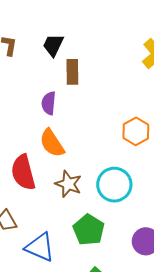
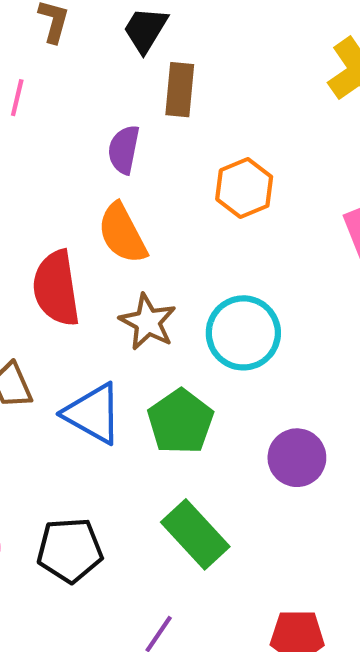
orange hexagon: (136, 131) -> (244, 188), moved
blue triangle: (40, 247) -> (93, 414), moved

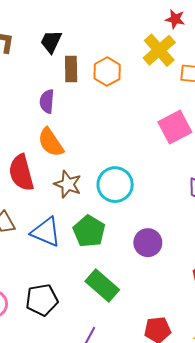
orange hexagon: (244, 188) -> (107, 72), moved

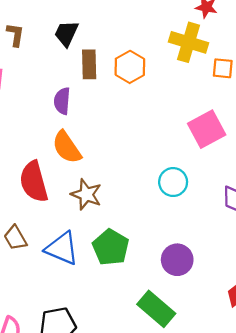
yellow cross: (159, 50) -> (189, 42), turned -32
cyan circle: (115, 185) -> (173, 182), moved, size x0.7
green rectangle: (102, 286) -> (156, 309), moved

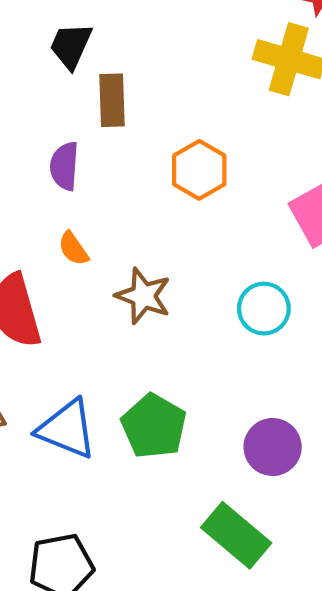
orange hexagon: (130, 67) -> (199, 170), moved
orange semicircle: (67, 147) -> (73, 249), size x0.6
brown star: (86, 194) -> (143, 296), moved

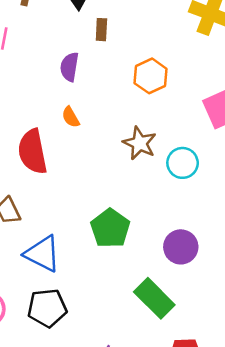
brown rectangle: (112, 100) -> (101, 30), size x0.7
brown star: (143, 296) -> (140, 143), moved
blue triangle: (67, 429) -> (42, 254), moved

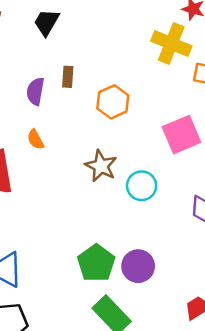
brown rectangle: (101, 30) -> (68, 77), moved
green pentagon: (110, 228) -> (96, 263), moved

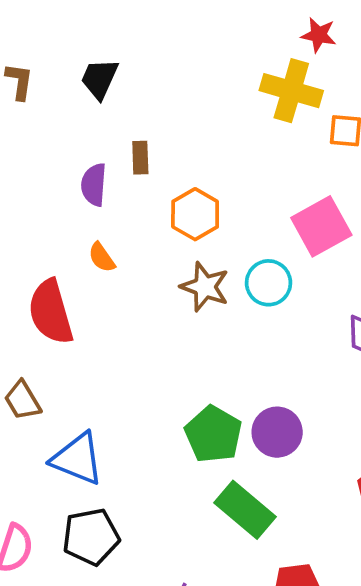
orange hexagon: (113, 102) -> (195, 214), moved
cyan circle: (142, 186) -> (268, 283), moved

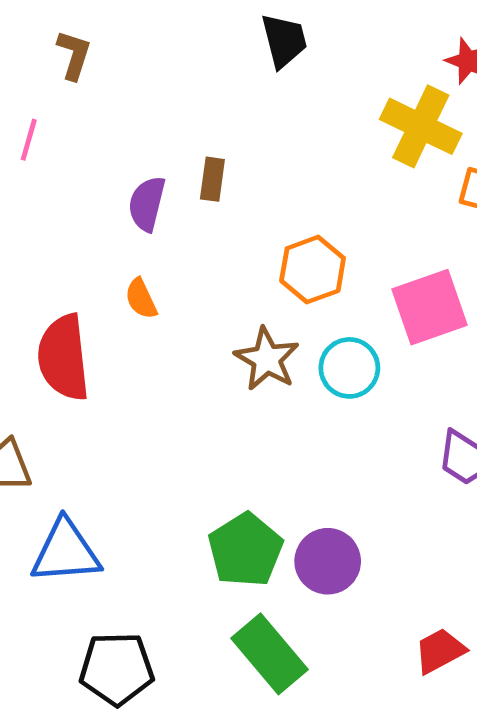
black trapezoid: (99, 79) -> (284, 41), moved, turned 132
orange hexagon: (195, 214) -> (313, 270), moved
blue triangle: (77, 459) -> (66, 552), turned -36
black pentagon: (91, 537) -> (117, 669), moved

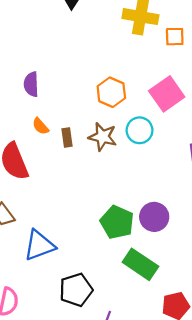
brown rectangle: (212, 179) -> (67, 138), moved

